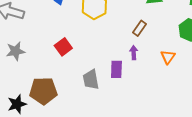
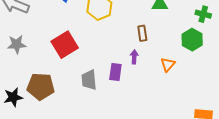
brown rectangle: (140, 28) -> (142, 33), turned -49
red square: (63, 47) -> (65, 45), size x1.5

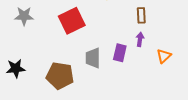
brown rectangle: (142, 33) -> (141, 15), moved
orange triangle: (168, 64) -> (164, 56), moved
brown pentagon: (41, 87) -> (60, 76), moved

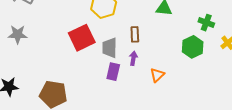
red square: (72, 21) -> (82, 38), moved
gray trapezoid: (93, 58) -> (110, 48), moved

